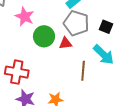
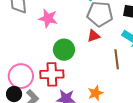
green circle: (44, 36) -> (64, 50), moved

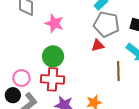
green circle: (64, 50) -> (53, 56), moved
pink circle: (21, 76) -> (21, 78), size x0.7

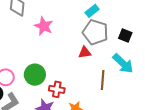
green circle: (53, 56) -> (35, 75), moved
red cross: (53, 79) -> (57, 89), moved, size x0.7

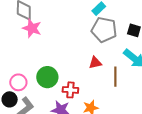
pink star: (44, 26) -> (32, 28), moved
red triangle: (85, 52) -> (95, 63), moved

